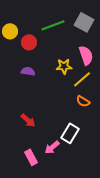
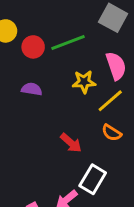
green line: (53, 25) -> (68, 43), moved
red arrow: (28, 120) -> (71, 143), moved

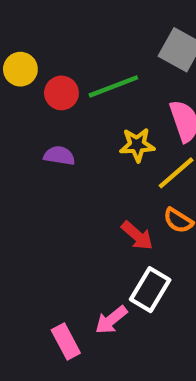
red arrow: (71, 143) -> (137, 236), moved

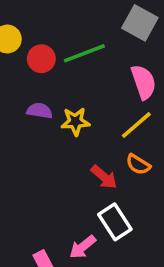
yellow star: (137, 145) -> (75, 121), moved
white rectangle: (150, 290) -> (115, 222), turned -64

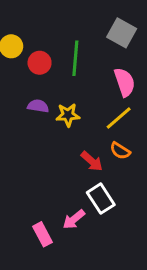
green line: (84, 53) -> (75, 58), turned -64

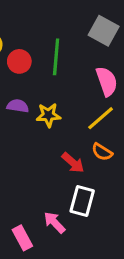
white rectangle: (101, 199) -> (82, 201), turned 48
pink arrow: (74, 219) -> (55, 222), turned 85

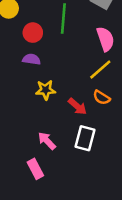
red circle: (19, 61) -> (33, 33), moved
yellow star: (48, 115) -> (46, 90), moved
pink arrow: (55, 222) -> (47, 141), moved

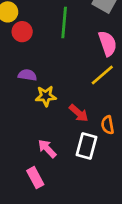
red circle: (33, 33) -> (22, 32), moved
purple semicircle: (32, 59) -> (27, 75), moved
orange semicircle: (102, 98) -> (108, 125), moved, turned 48

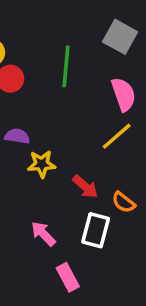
orange semicircle: (108, 125) -> (124, 202), turned -42
pink rectangle: (35, 178) -> (68, 277), moved

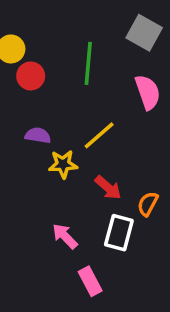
yellow line: (117, 136) -> (99, 135), moved
orange semicircle: (124, 202) -> (148, 204), turned 80

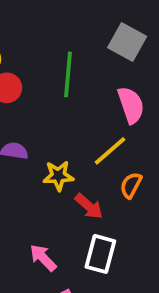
yellow line: (99, 135) -> (110, 151), moved
yellow star: (63, 164) -> (58, 176), moved
orange semicircle: (148, 204) -> (131, 185), moved

